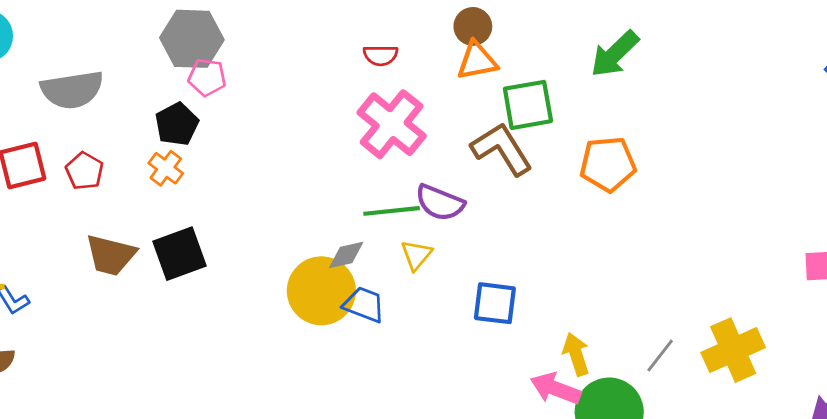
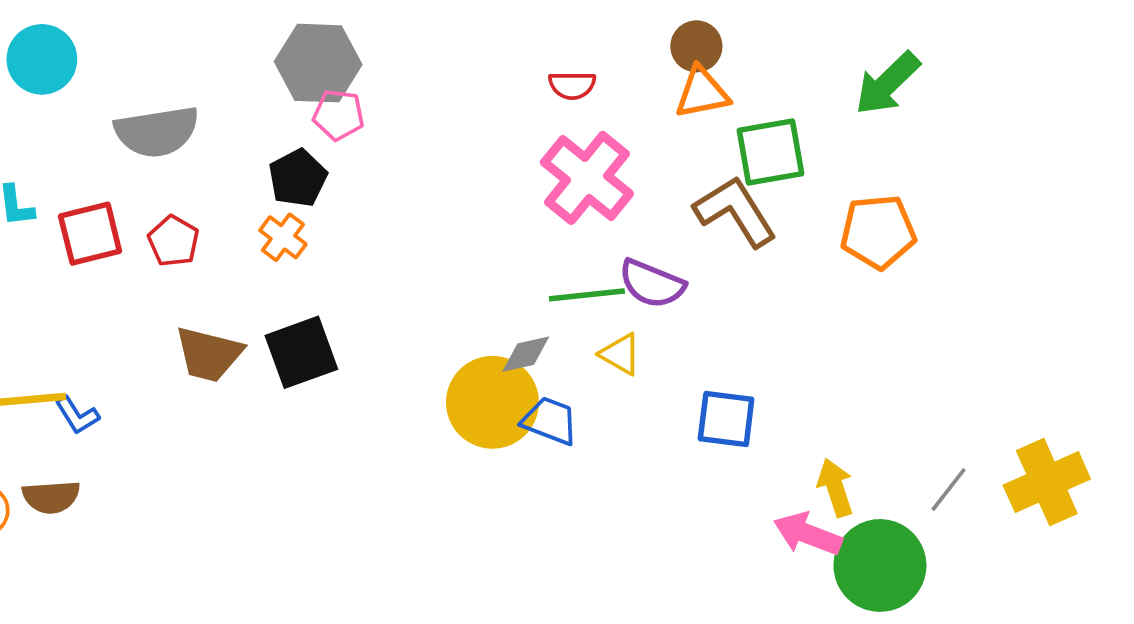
yellow triangle: (416, 255) -> (620, 354), turned -40

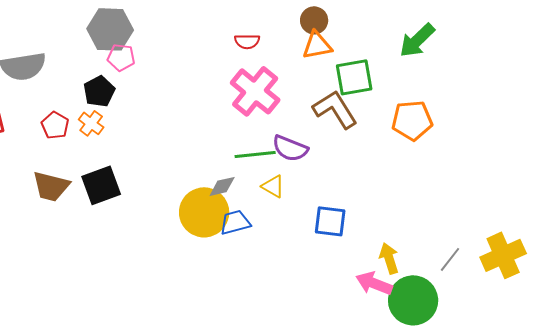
red pentagon: (174, 241) -> (55, 125), moved
blue trapezoid: (550, 421) -> (235, 222), turned -36

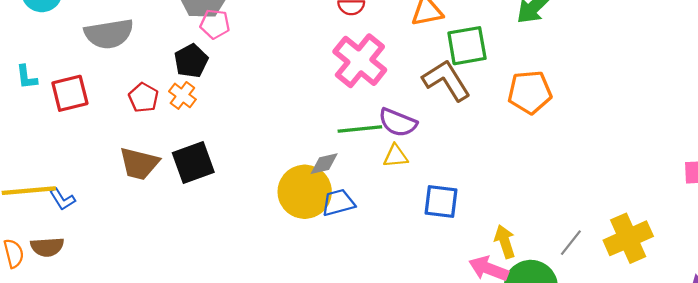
yellow triangle: (273, 186) -> (396, 156), moved, turned -35

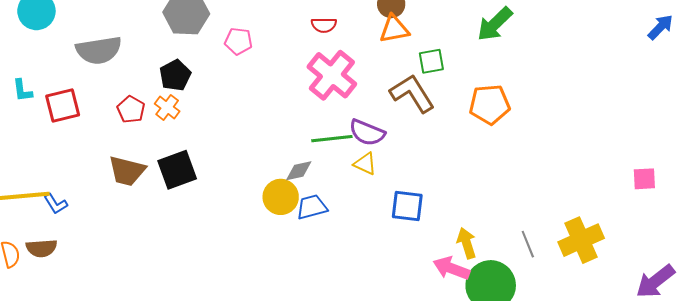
pink pentagon: (215, 24) -> (238, 41), moved
green square: (467, 46) -> (431, 61), size x0.7
yellow triangle: (396, 156) -> (365, 164), turned 30
yellow circle: (305, 192) -> (281, 197), size x0.7
gray line: (571, 243) -> (528, 244), turned -60

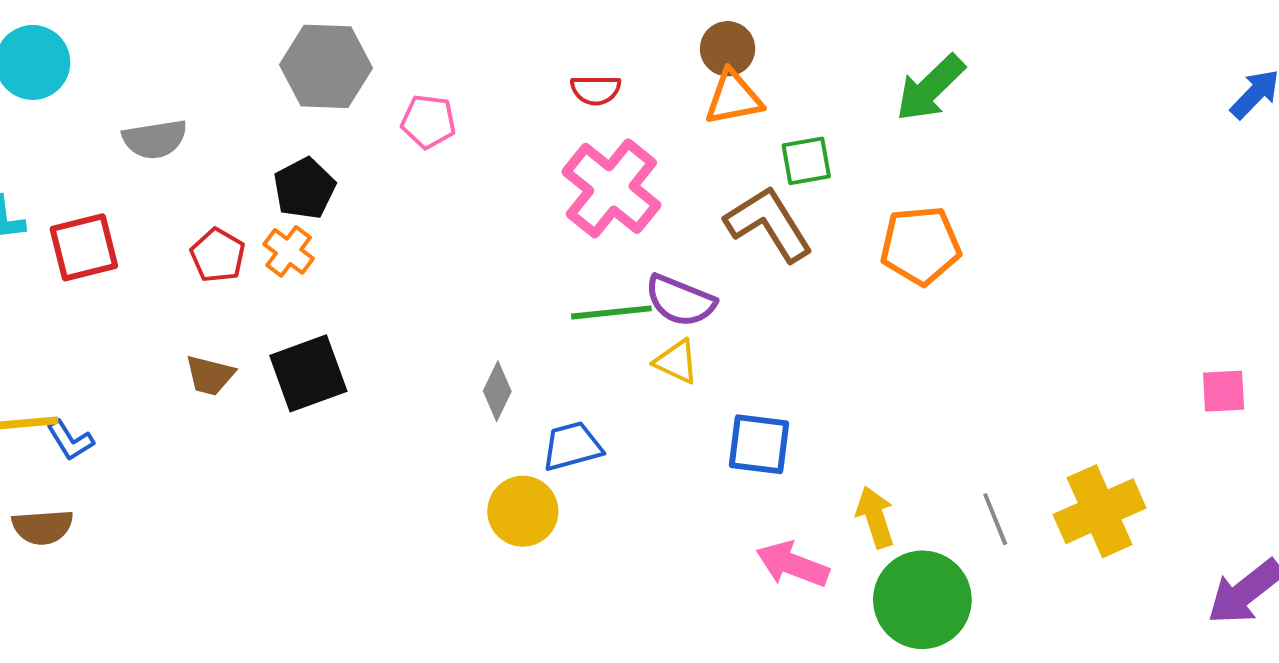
gray semicircle: (99, 50) -> (155, 139), size x0.7
brown trapezoid: (127, 171) -> (210, 375), size x0.7
gray diamond: (299, 171) -> (497, 391), moved, turned -52
yellow circle: (281, 197) -> (523, 511), moved
pink arrow: (451, 268) -> (792, 564), moved

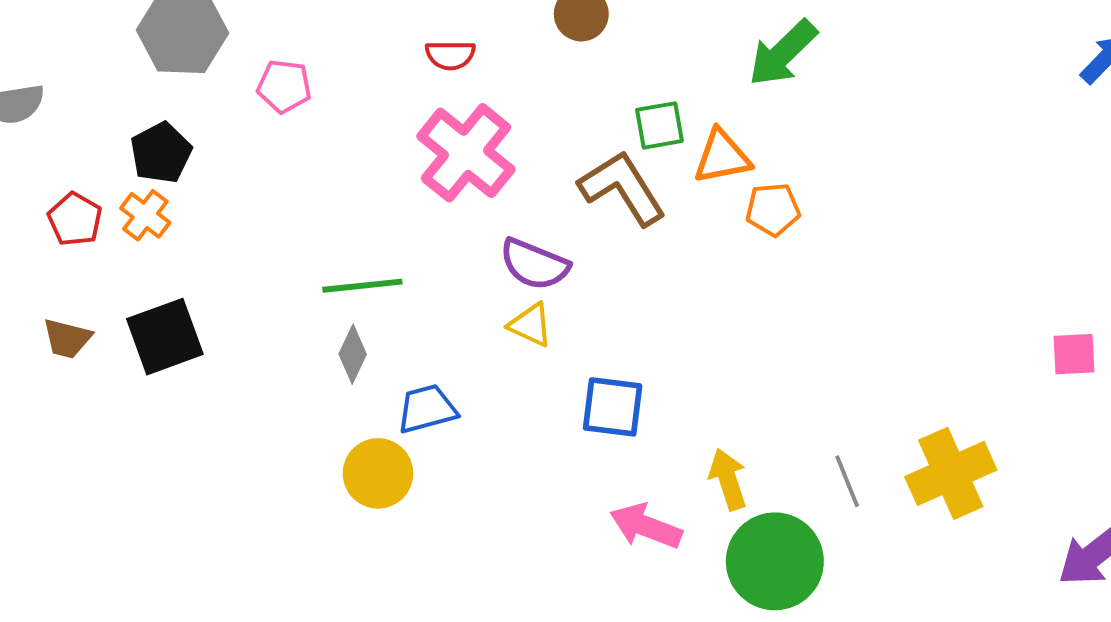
orange triangle: (733, 98) -> (722, 157), moved
orange pentagon: (920, 245) -> (773, 209), size x0.7
green line: (611, 312) -> (362, 286), moved

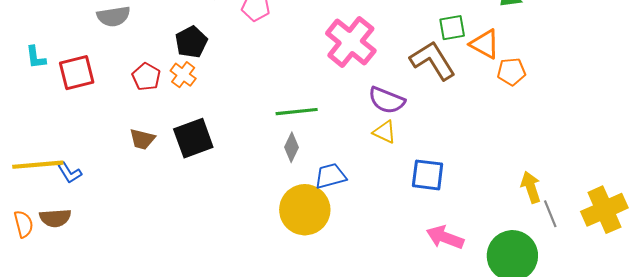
orange triangle: (722, 157) -> (485, 44), turned 40
yellow circle: (378, 473) -> (305, 210), size x1.4
yellow arrow: (728, 479) -> (531, 187), moved

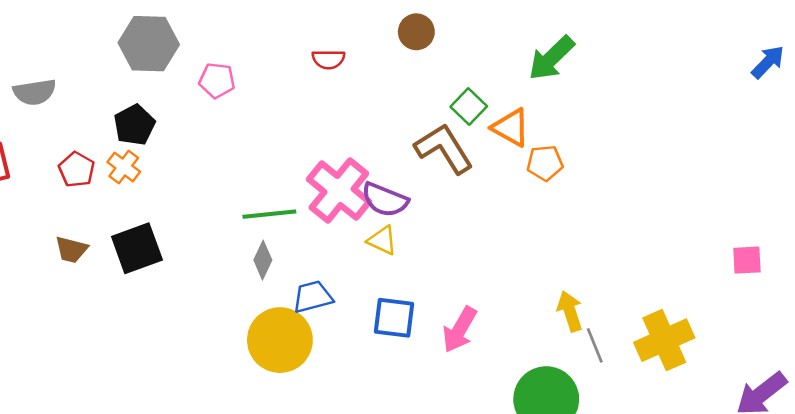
green square: (452, 28) -> (469, 107), turned -36
pink cross: (351, 42) -> (339, 191), moved
blue square: (428, 175) -> (394, 318), moved
pink arrow: (445, 237) -> (460, 330), moved, turned -81

